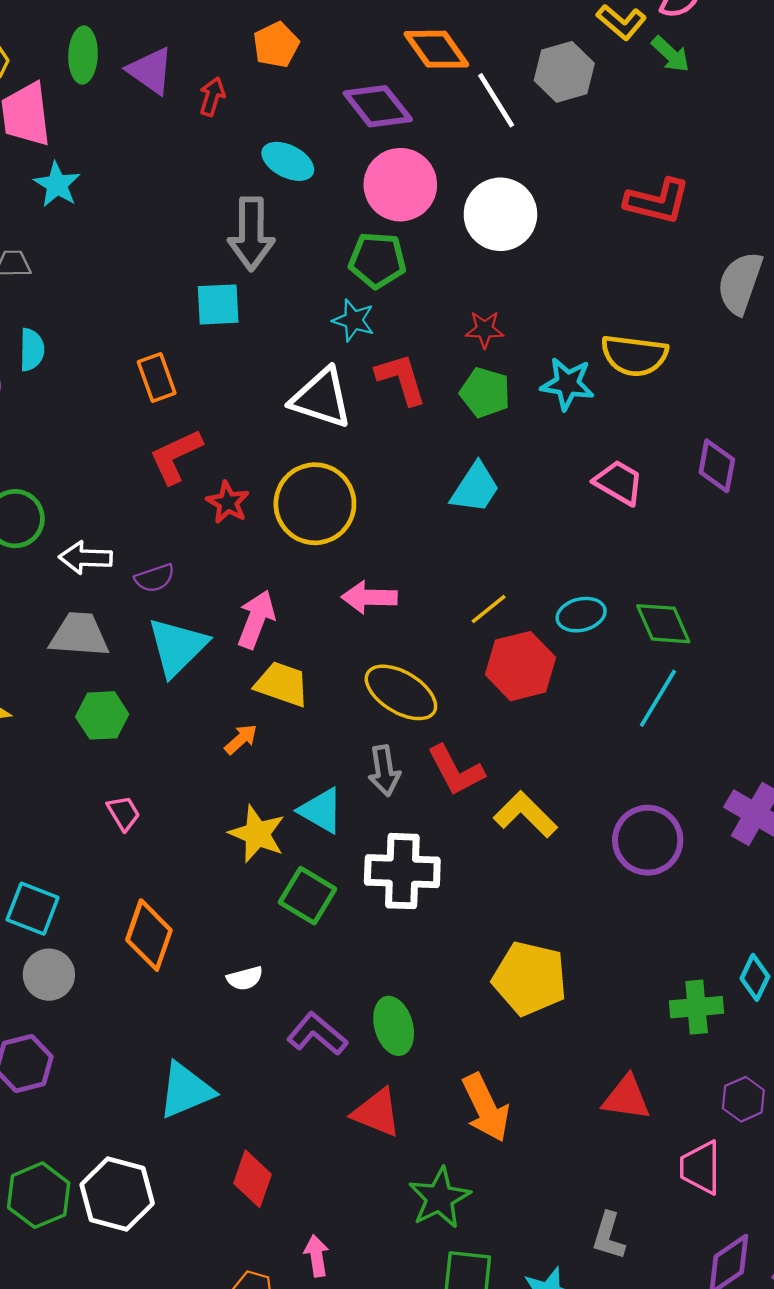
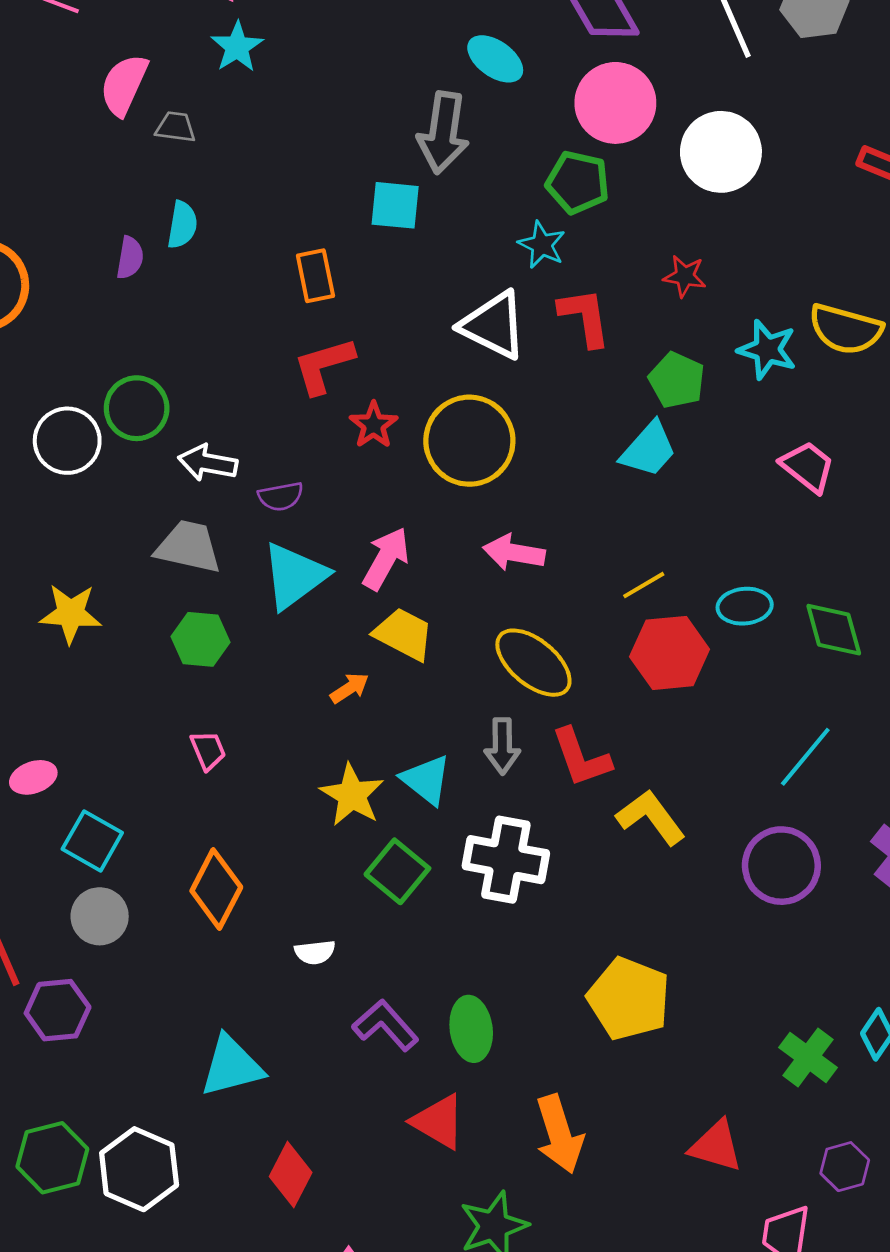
green pentagon: (485, 393) -> (677, 380), moved
cyan line: (658, 698) -> (805, 757), moved
green cross: (697, 1007) -> (808, 1057), turned 33

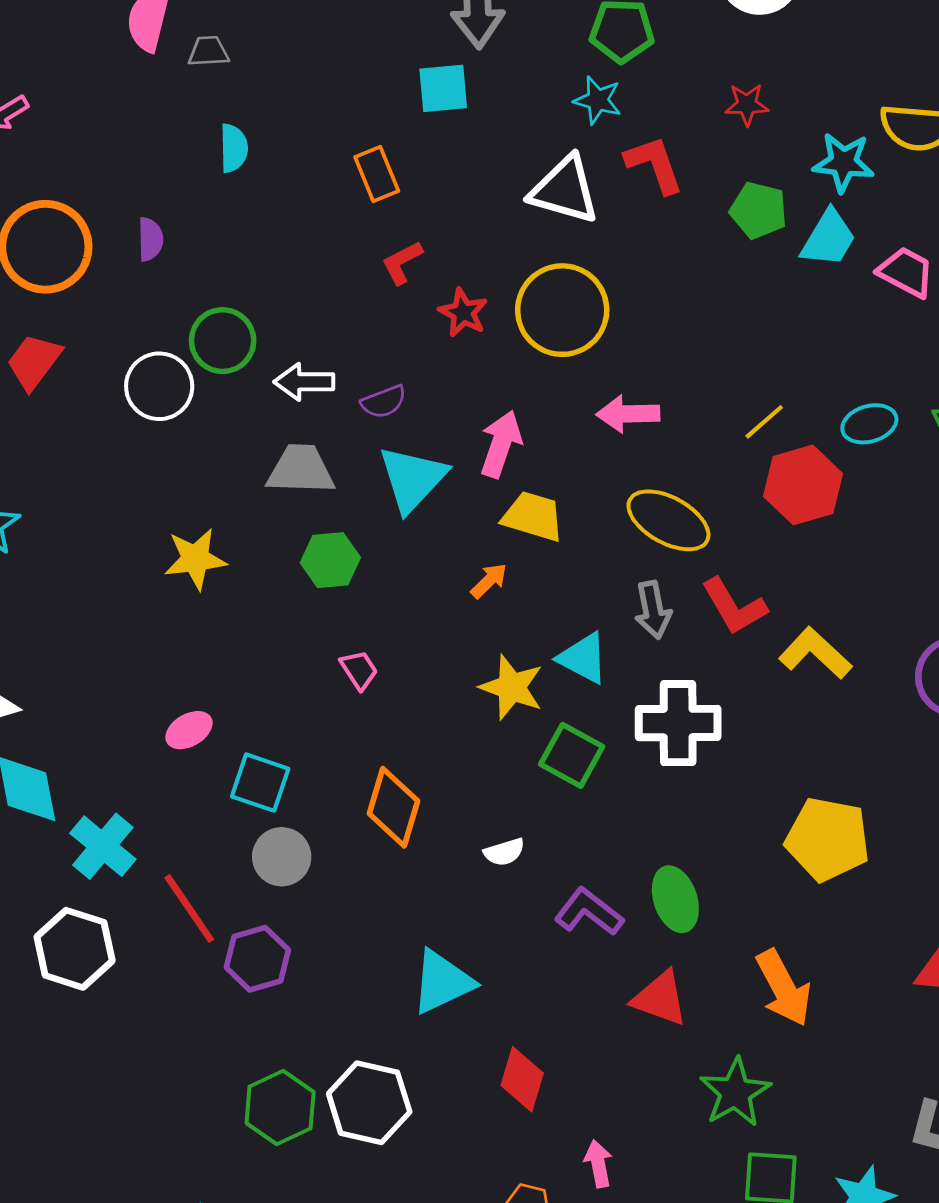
purple semicircle: (130, 258) -> (150, 239), moved
red L-shape: (324, 366) -> (402, 263), size x0.7
cyan trapezoid: (649, 449) -> (828, 238), moved

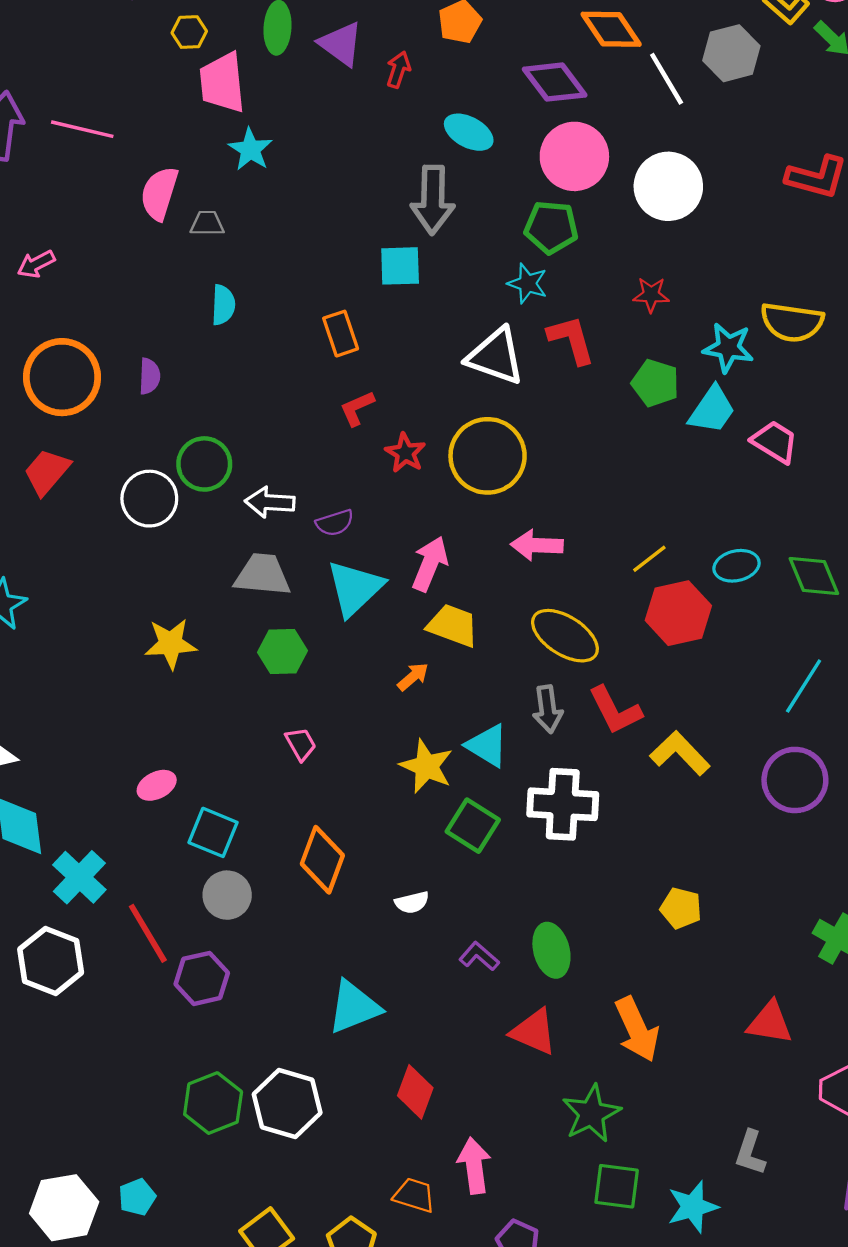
yellow pentagon: (828, 839) -> (681, 908), size x0.6
purple L-shape: (589, 912) -> (479, 956), size x0.7
pink arrow: (598, 1164) -> (474, 1166), size x1.4

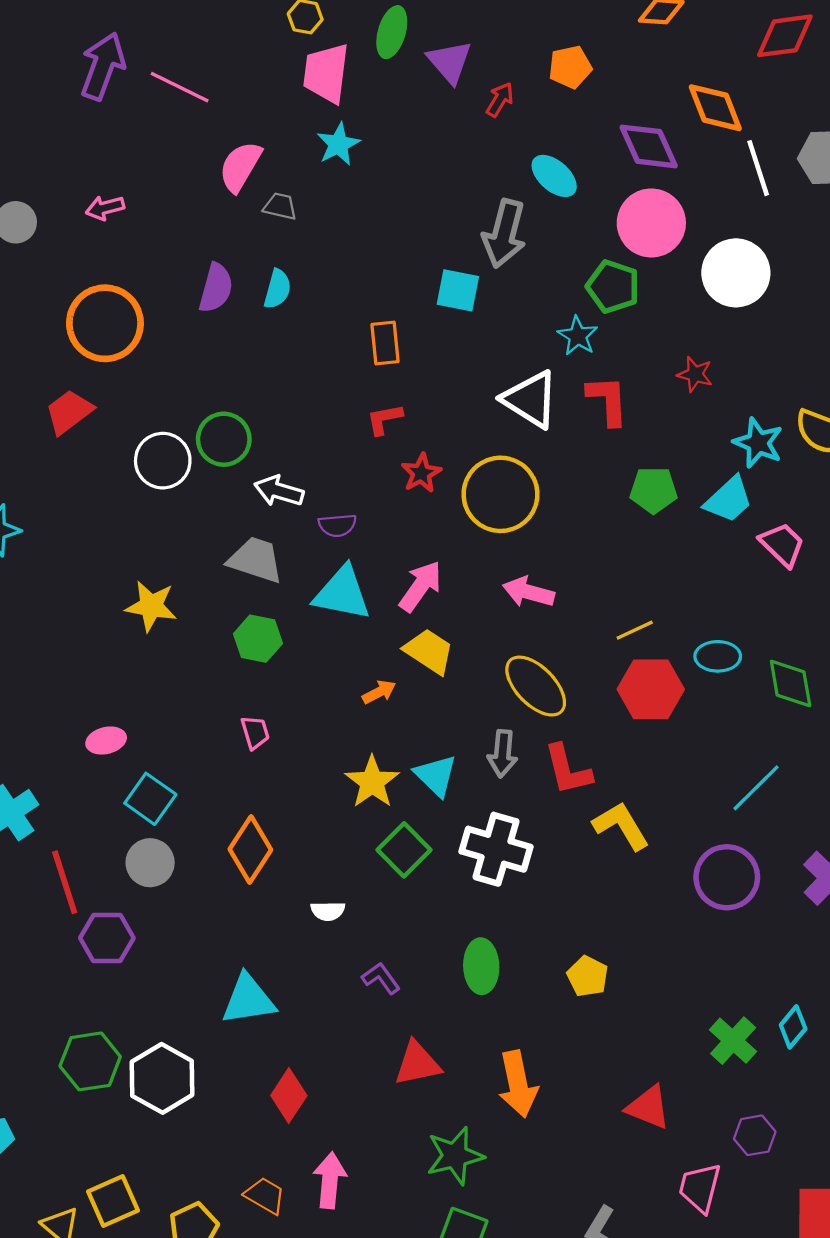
purple semicircle: (149, 376) -> (216, 288), moved, size x1.4
green pentagon: (655, 383) -> (653, 490), moved, turned -30
cyan triangle: (355, 588) -> (342, 593), turned 42
green ellipse: (551, 950) -> (481, 966), moved
red triangle: (534, 1032) -> (417, 1064), turned -48

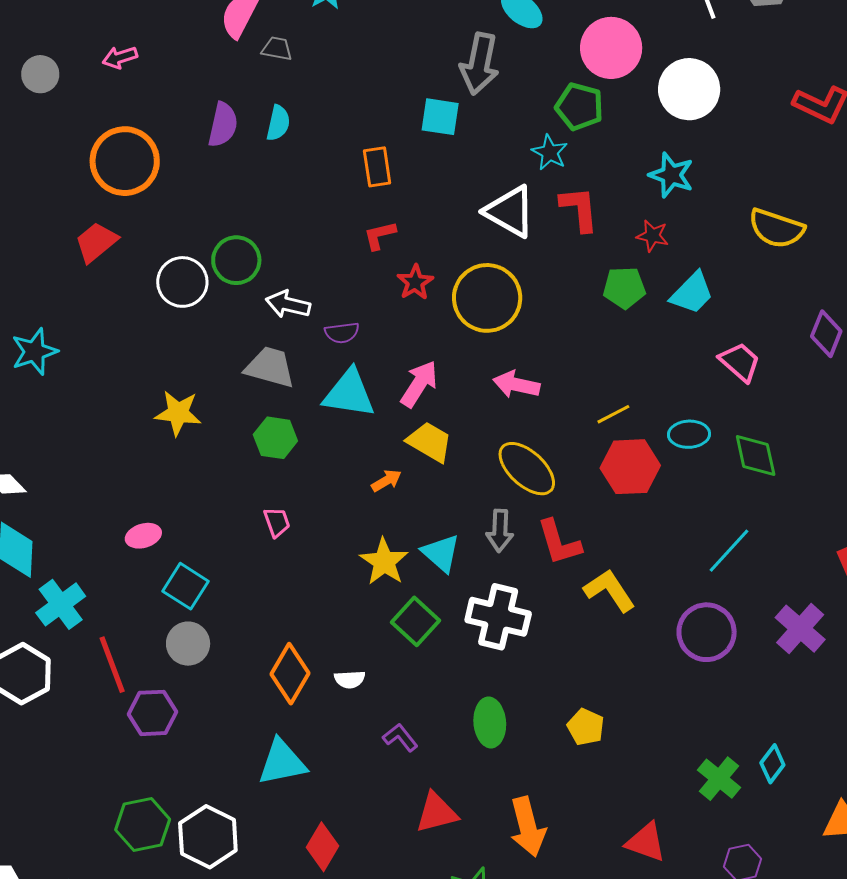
red star: (695, 374) -> (652, 236), moved
cyan star: (758, 443) -> (671, 175), moved
pink trapezoid: (782, 545) -> (740, 362), moved
orange diamond: (250, 850) -> (290, 674), moved

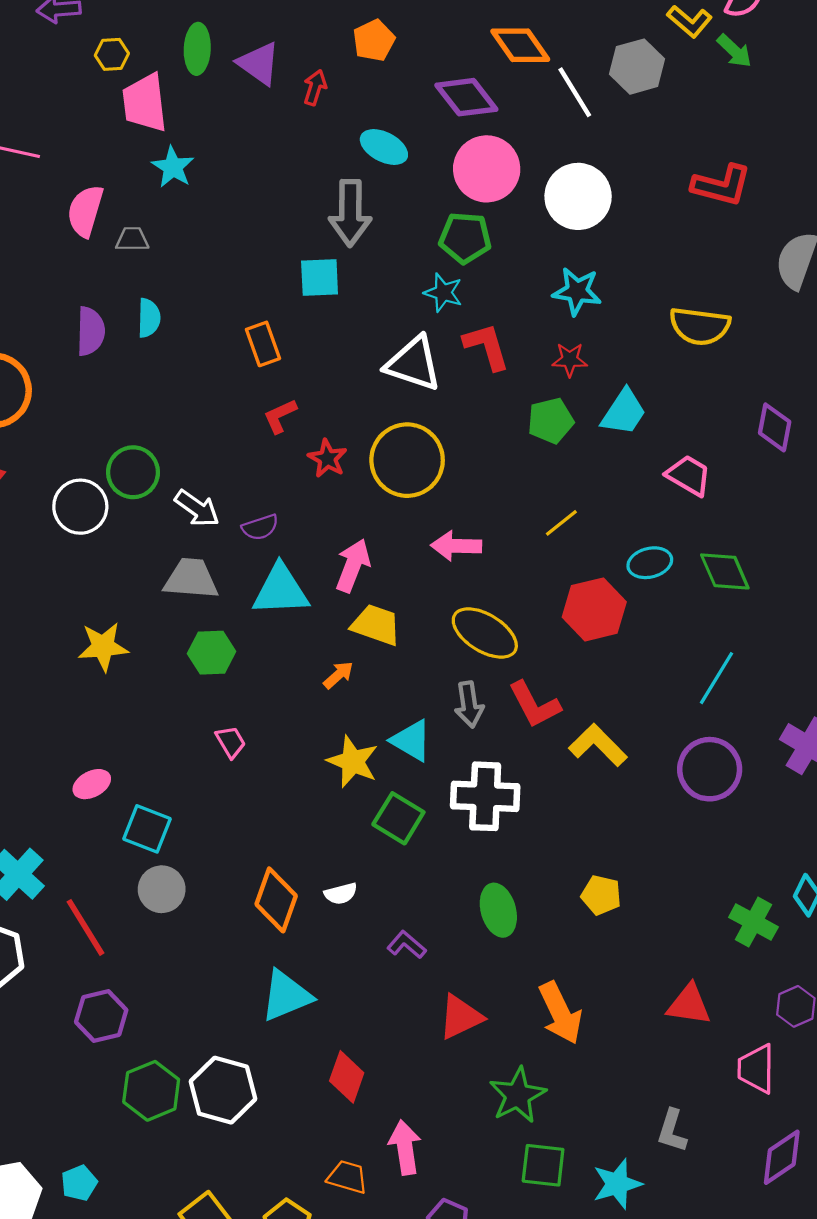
white arrow: (288, 304) -> (197, 508), turned -147
yellow line: (613, 414) -> (561, 523), moved
purple hexagon: (152, 713) -> (101, 1016), moved

